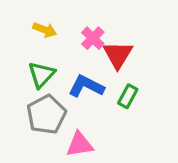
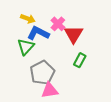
blue L-shape: (86, 86) -> (38, 33), moved
gray pentagon: (46, 115) -> (42, 73), moved

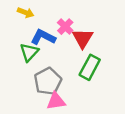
yellow arrow: (28, 19) -> (26, 13), moved
green rectangle: (80, 60) -> (90, 67), size x1.5

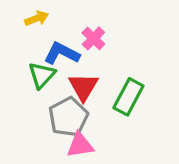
yellow arrow: (26, 13) -> (37, 18), turned -42
red triangle: (83, 38) -> (83, 87), moved

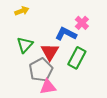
pink cross: (93, 38) -> (82, 23), moved
blue L-shape: (62, 53) -> (66, 34), moved

